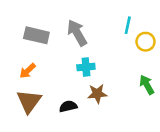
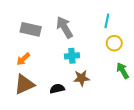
yellow circle: (145, 42) -> (114, 43), moved
brown triangle: (29, 101) -> (24, 84), turned 30

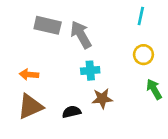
cyan line: (107, 21) -> (141, 16), moved
gray rectangle: (31, 29) -> (48, 25), moved
orange arrow: (23, 59) -> (29, 75), turned 48

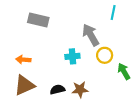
gray arrow: (81, 35) -> (91, 35), moved
yellow circle: (143, 55) -> (105, 55), moved
brown star: (102, 99) -> (80, 90), moved

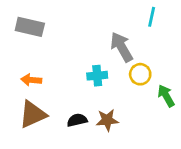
gray rectangle: (38, 20) -> (30, 27), moved

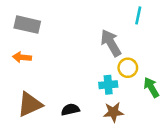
cyan cross: (97, 76) -> (108, 85), moved
orange arrow: (31, 80) -> (22, 57), moved
brown star: (107, 120) -> (113, 112), moved

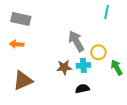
gray arrow: (111, 43) -> (76, 41), moved
black semicircle: (70, 110) -> (82, 89), moved
brown star: (113, 112) -> (64, 67), moved

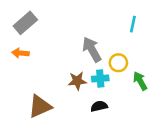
cyan line: (107, 12) -> (133, 24), moved
gray rectangle: (21, 19) -> (25, 23), turned -54
brown triangle: (23, 81) -> (40, 106), moved

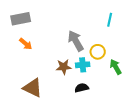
gray rectangle: (25, 23) -> (21, 19), turned 30
orange arrow: (20, 53) -> (26, 44), moved, turned -144
brown triangle: (40, 106) -> (33, 88), turned 50

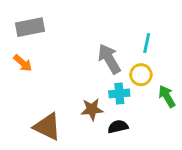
cyan line: (110, 20) -> (147, 43), moved
orange arrow: (26, 44) -> (23, 63), moved
brown star: (64, 67) -> (92, 109), moved

